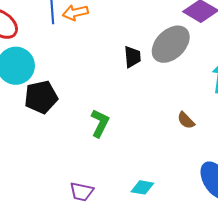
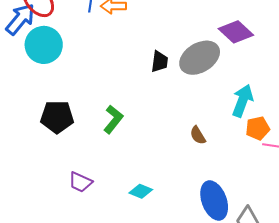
black pentagon: (41, 97) -> (57, 117), moved

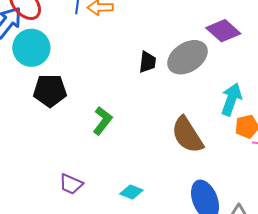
black pentagon: (57, 117) -> (50, 91), moved
brown semicircle: (198, 135) -> (187, 135), size x2.0

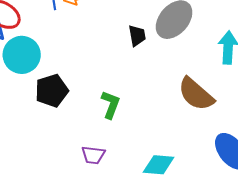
purple trapezoid: (71, 184) -> (93, 155), moved
cyan diamond: (131, 192) -> (159, 165), size x1.4

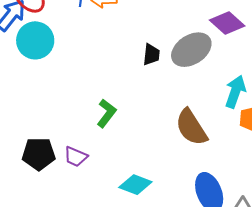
black pentagon: (52, 91) -> (39, 154), moved

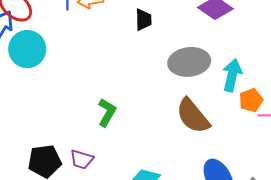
gray ellipse: (191, 50) -> (189, 62), moved, turned 33
black trapezoid: (151, 55) -> (143, 20), moved

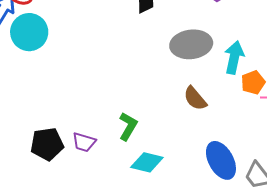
green L-shape: (107, 112) -> (128, 126), moved
brown semicircle: (193, 116) -> (195, 98), size x0.7

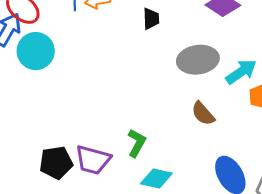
cyan arrow: (234, 57) -> (241, 72), turned 44
purple trapezoid: (84, 142) -> (93, 160), size x1.5

